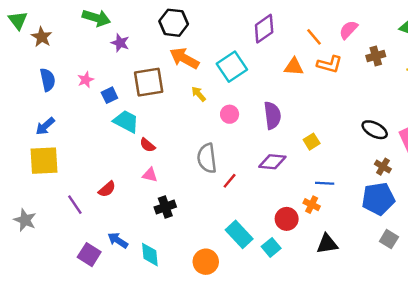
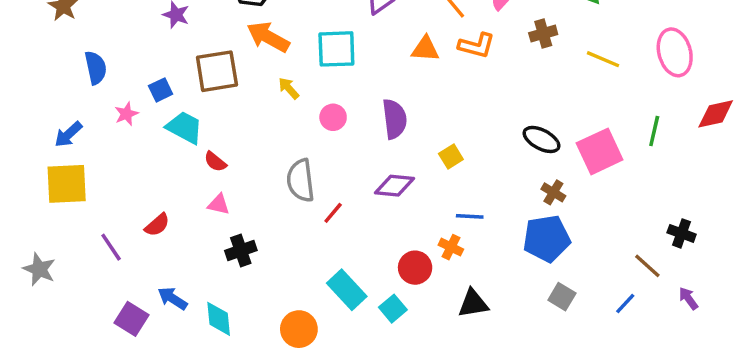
cyan square: (232, 67) -> (336, 49), turned 32
blue semicircle: (48, 80) -> (96, 68), moved
pink star: (86, 80) -> (126, 114), moved

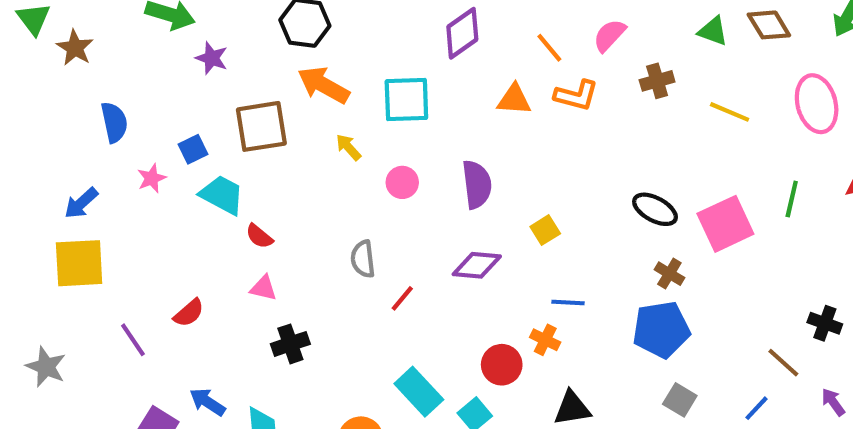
gray semicircle: (301, 180) -> (363, 259), size x0.7

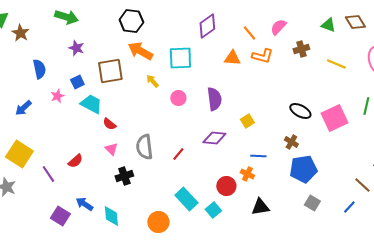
purple star: (212, 58) -> (76, 48), moved
gray semicircle: (363, 259) -> (144, 147), moved, size x1.4
yellow square: (79, 263) -> (19, 154), moved, turned 36
brown cross: (669, 274) -> (291, 142), moved
pink triangle: (263, 288) -> (111, 149), turned 32

